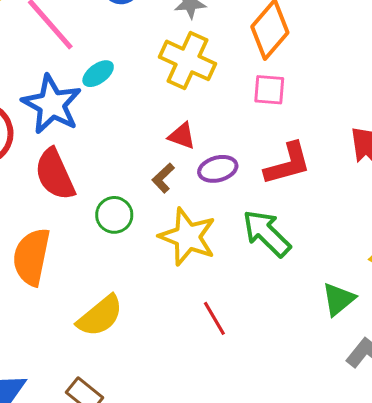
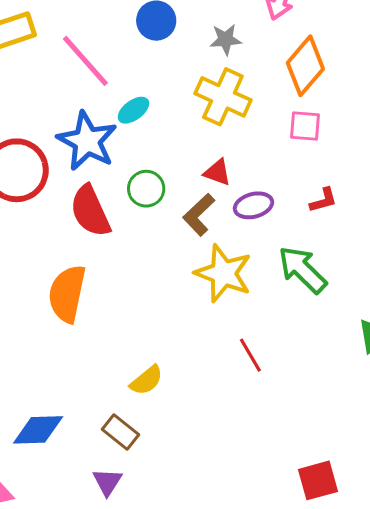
red L-shape: (288, 164) -> (323, 200), size x0.6
brown L-shape: (163, 178) -> (199, 215), size x1.4
green circle: (114, 215) -> (146, 189), moved
yellow semicircle: (100, 316) -> (146, 380), moved, size x0.7

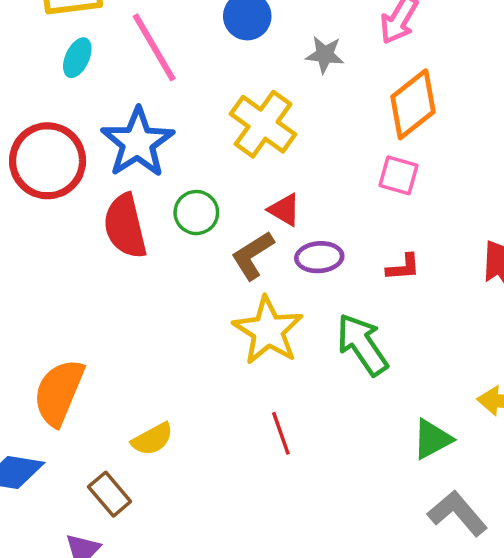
yellow cross: (223, 97) -> (263, 124), moved
cyan ellipse: (133, 110) -> (77, 58), moved, turned -40
orange semicircle: (67, 294) -> (59, 392), moved

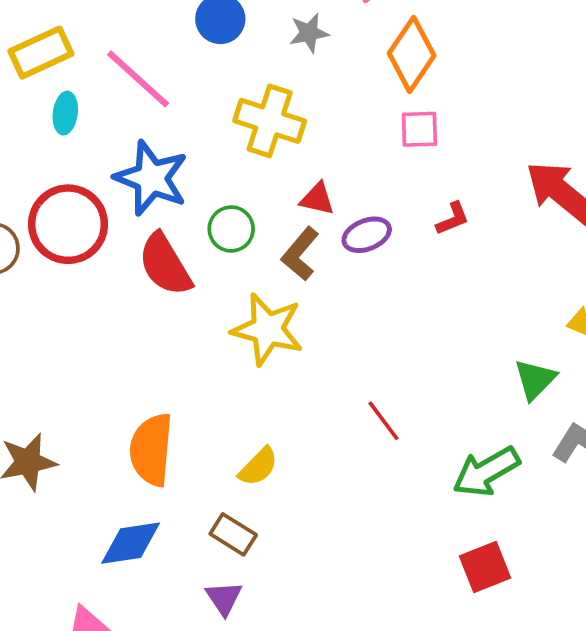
yellow star: (268, 331) -> (268, 329), moved
green arrow: (362, 345) -> (486, 472), moved, turned -68

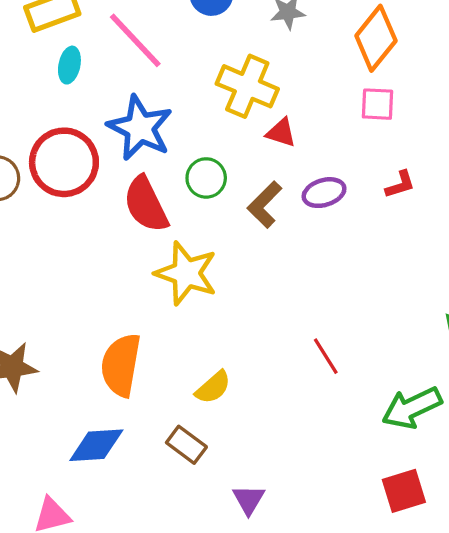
red triangle: (317, 199) -> (281, 133), moved
yellow star: (268, 329) -> (186, 273), moved
purple triangle: (224, 598) -> (249, 500), moved

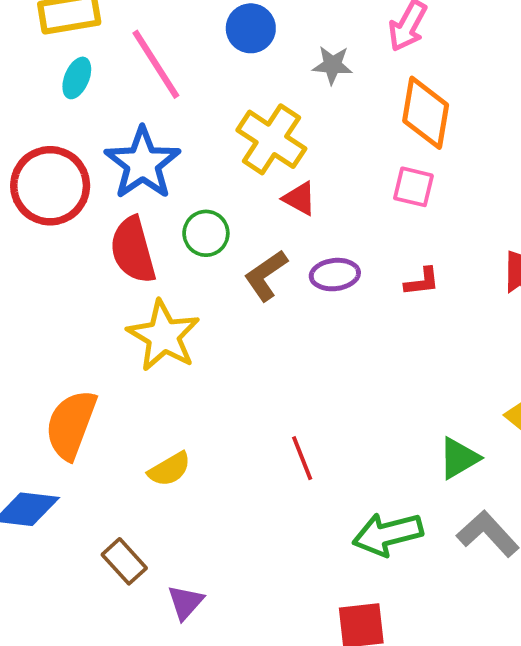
orange diamond: (376, 38) -> (426, 113), turned -40
brown rectangle: (186, 445) -> (124, 561), moved

